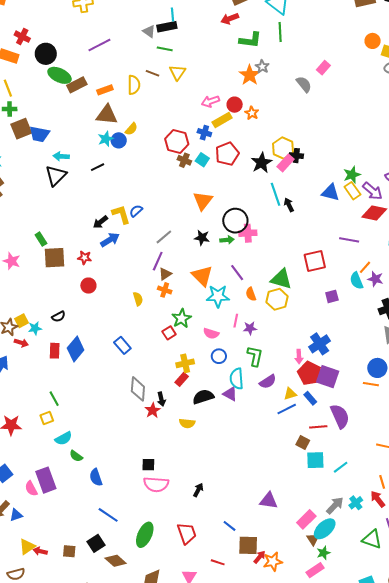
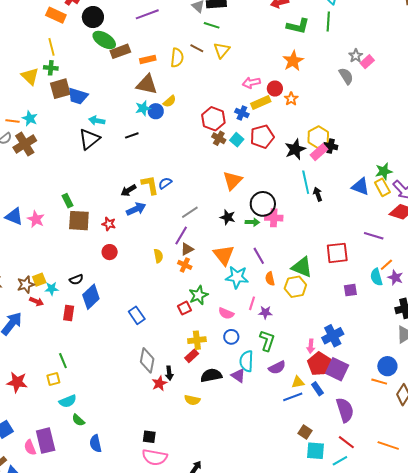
gray star: (262, 67) -> (356, 56), moved
yellow semicircle: (138, 299) -> (158, 256), moved
blue diamond: (76, 349) -> (91, 297), moved
red line: (318, 427) -> (346, 442), moved, turned 36

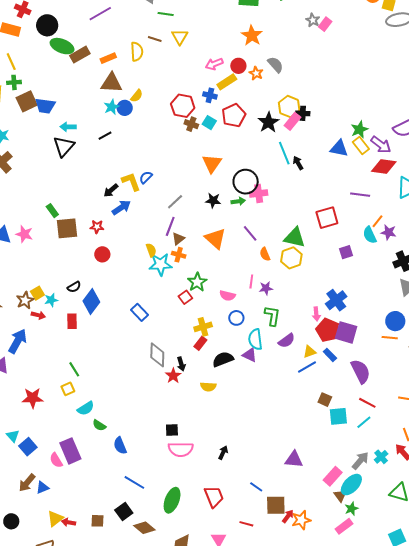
gray semicircle: (346, 76) -> (275, 65), moved
cyan star: (237, 277) -> (160, 264), moved

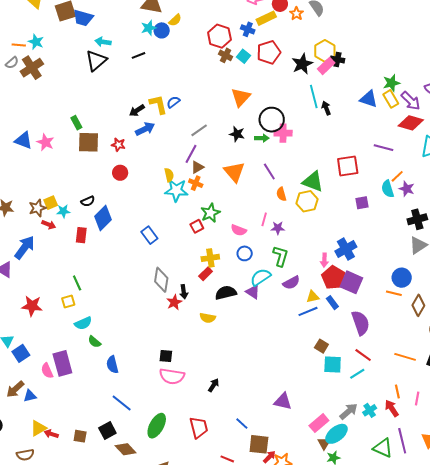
cyan semicircle: (255, 339) -> (261, 277), turned 55

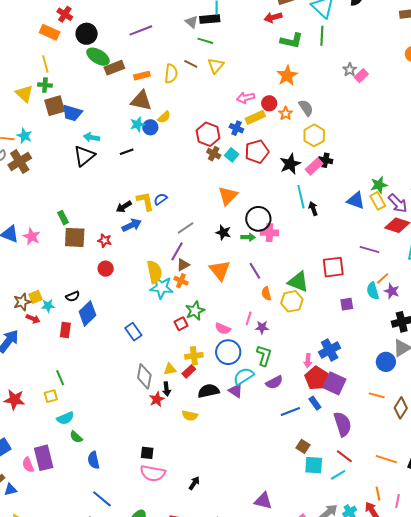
yellow hexagon: (325, 51) -> (314, 135), moved
yellow semicircle: (169, 175) -> (154, 272), size x1.6
blue circle: (245, 253) -> (228, 352), size x1.6
blue circle: (402, 278) -> (386, 362), moved
yellow triangle: (313, 297) -> (170, 369), moved

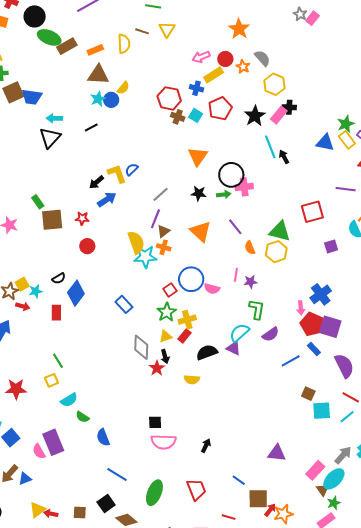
green star: (195, 311) -> (167, 312), moved
blue circle: (228, 352) -> (191, 279), moved

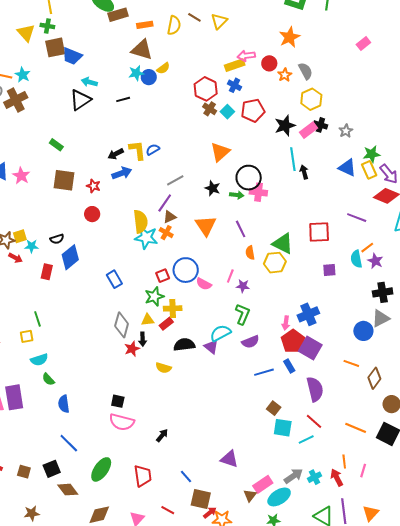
gray star: (300, 14) -> (346, 131), moved
yellow rectangle: (214, 75) -> (235, 65), moved
green rectangle: (38, 202) -> (56, 145), moved, turned -32
brown triangle: (323, 490) -> (250, 496), moved

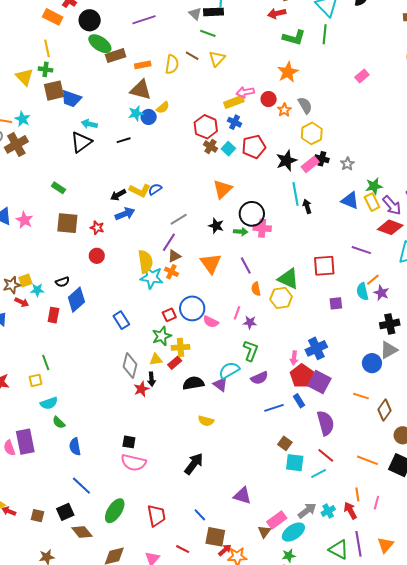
yellow L-shape: (137, 150) -> (140, 190), turned 125
yellow semicircle: (163, 368) -> (206, 421), moved
black arrow: (162, 435) -> (194, 464), moved, size x1.6

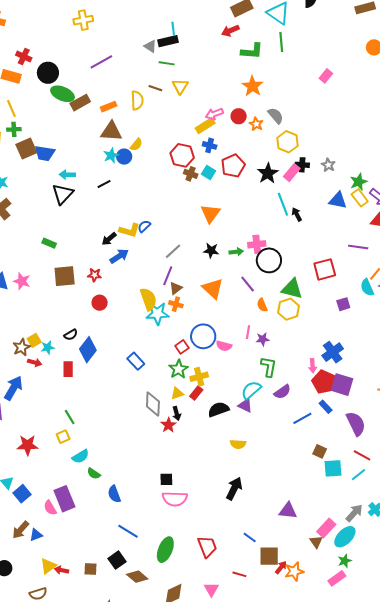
black circle: (252, 214) -> (269, 260), moved

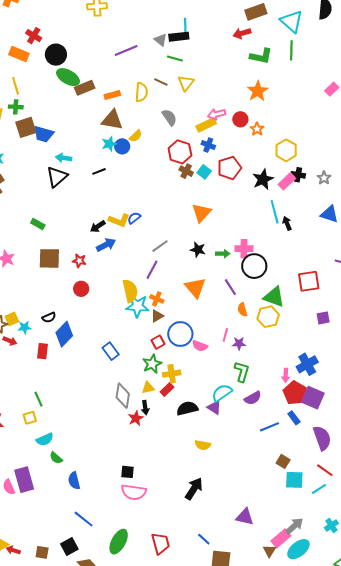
purple line: (101, 62) -> (126, 50), moved
gray semicircle: (276, 116) -> (169, 117), moved
brown triangle: (176, 288) -> (157, 316), moved
gray arrow: (354, 513) -> (294, 526), moved

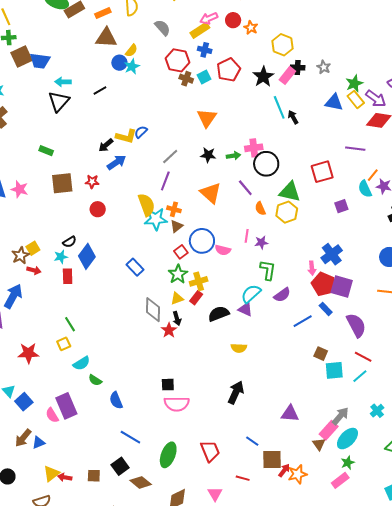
cyan star: (109, 144) -> (132, 67), moved
cyan square: (204, 172) -> (204, 77), turned 32
cyan star: (24, 327) -> (61, 257), moved

